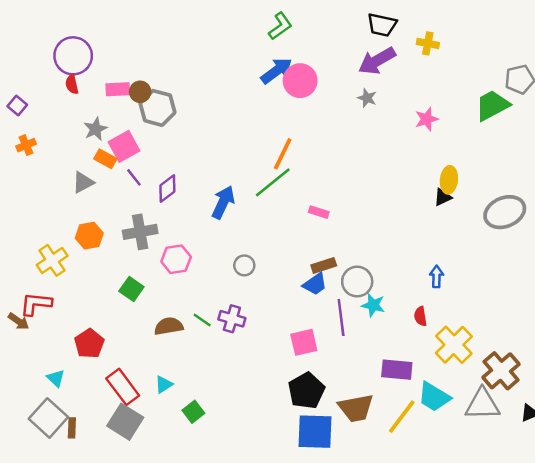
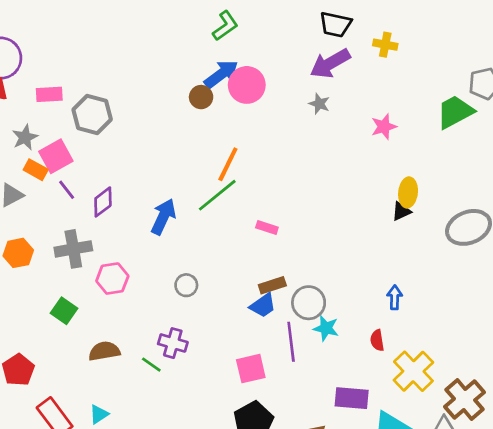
brown circle: (140, 92) -> (201, 97), moved
green line: (202, 320) -> (151, 365), moved

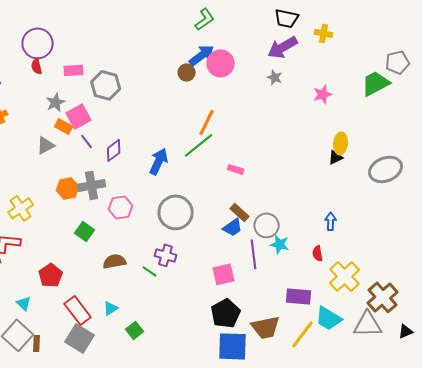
orange hexagon: (18, 253) -> (68, 188), moved
gray circle: (186, 285) -> (176, 212), size x2.0
brown rectangle: (272, 285) -> (240, 212), turned 60

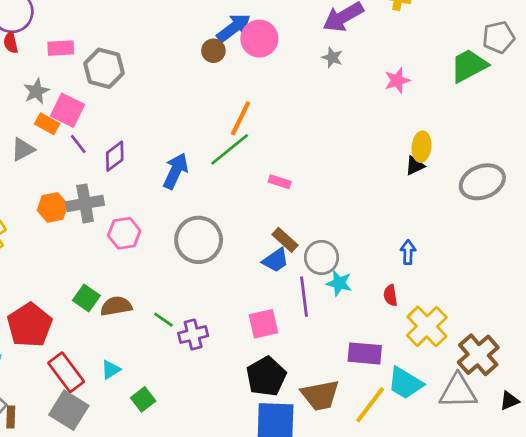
pink square: (79, 116) -> (67, 110), turned -35
green square: (85, 231) -> (86, 298), moved
purple cross: (166, 255) -> (193, 335), moved, turned -30
red pentagon: (51, 275) -> (30, 325), size x1.4

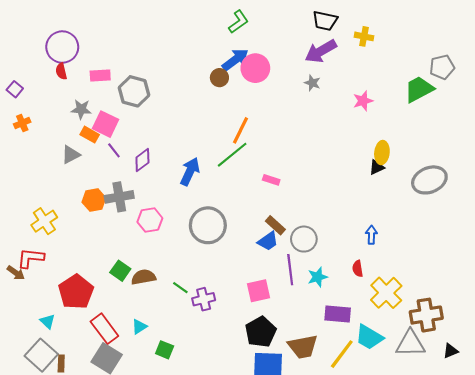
gray star: (36, 91) -> (81, 109), turned 30
cyan star: (339, 283) -> (318, 277), moved, turned -30
brown cross: (478, 355) -> (426, 315), turned 32
green square: (143, 399) -> (165, 350), turned -30

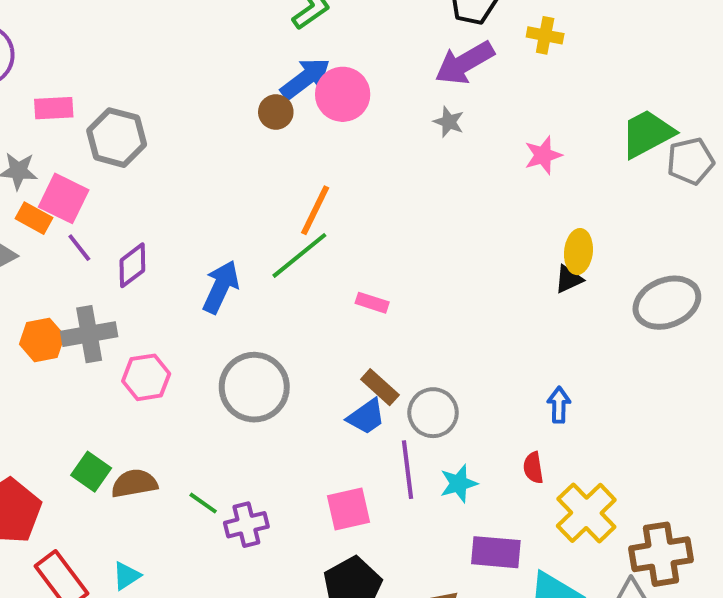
gray pentagon: (442, 67) -> (690, 161), moved

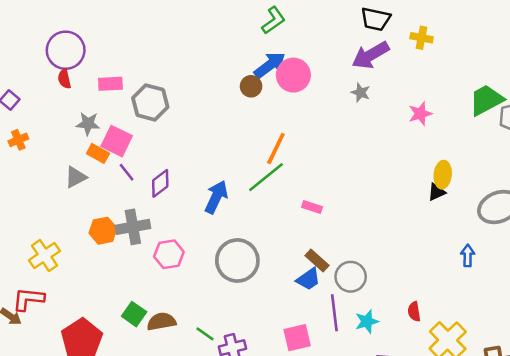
blue arrow: (559, 405) -> (468, 256), moved

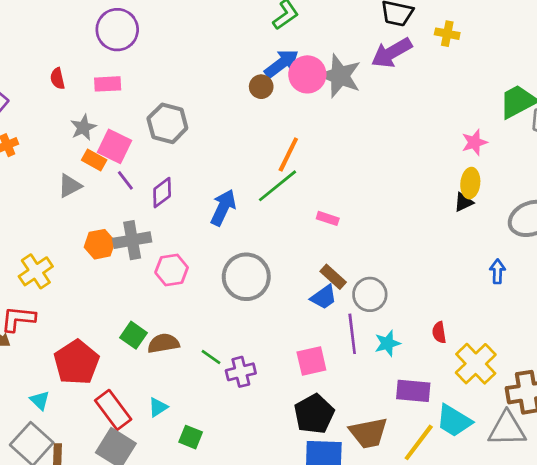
purple circle: (66, 50) -> (117, 30), moved
gray star: (361, 93) -> (340, 76), moved, size x2.0
gray hexagon: (150, 102) -> (167, 123), moved
pink star: (420, 114) -> (474, 142), moved
gray star: (88, 124) -> (83, 127), turned -30

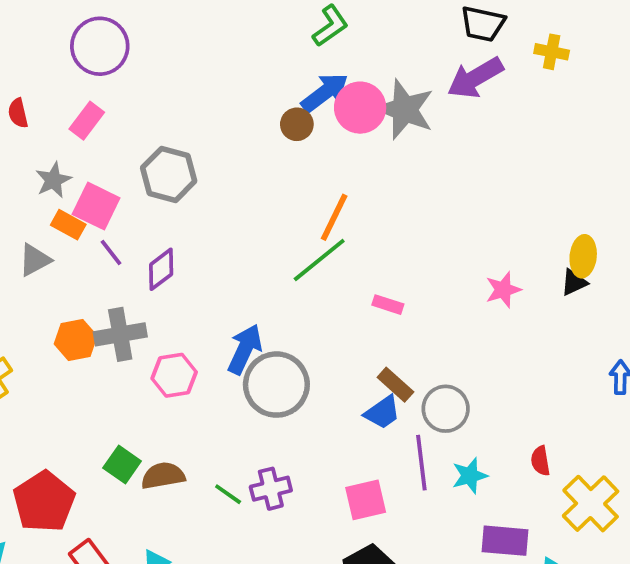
pink rectangle: (108, 84) -> (87, 121), turned -50
pink star: (474, 142) -> (503, 290), moved
blue arrow: (223, 208) -> (245, 349), moved
purple cross: (241, 372) -> (271, 489), moved

